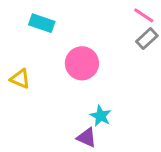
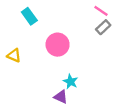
cyan rectangle: (42, 23) -> (29, 16), turned 35

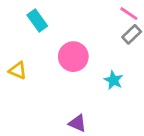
cyan star: (71, 82) -> (114, 80), moved

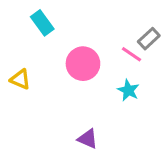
pink line: (129, 14) -> (132, 54), moved

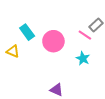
cyan rectangle: (42, 23) -> (27, 32), moved

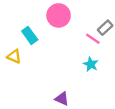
pink circle: (53, 41) -> (59, 15), moved

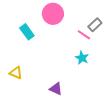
yellow triangle: (14, 56) -> (16, 73), moved

